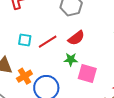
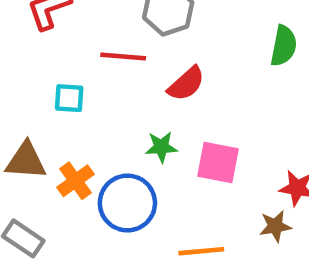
red line: (48, 42) -> (123, 56), moved, turned 42
green star: (71, 59) -> (161, 147), moved

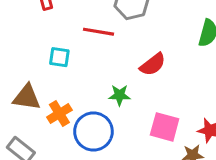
red semicircle: (186, 84) -> (153, 64), moved
pink square: (218, 163) -> (165, 127), moved

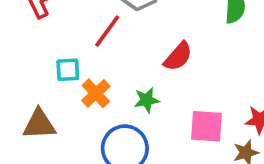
red line: (98, 32) -> (107, 31), turned -52
orange cross: (59, 114) -> (96, 93), moved

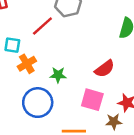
red semicircle: (178, 56) -> (105, 69), moved

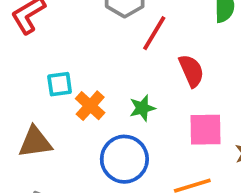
red line: (42, 26) -> (154, 33), moved
red semicircle: (105, 69) -> (191, 71), moved, turned -60

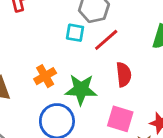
cyan square: (60, 84) -> (75, 33), moved
green star: (142, 108) -> (81, 90), size x1.6

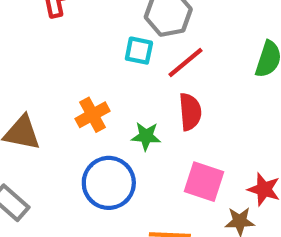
red semicircle: (124, 75) -> (190, 112), moved
green star: (81, 90) -> (146, 136), size x0.6

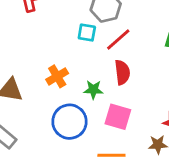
pink square: (204, 182) -> (118, 117), moved

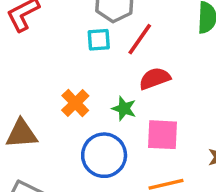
red semicircle: (122, 72) -> (155, 78), turned -90
green star: (93, 90) -> (124, 109), turned 30

